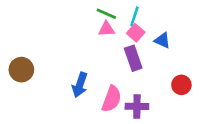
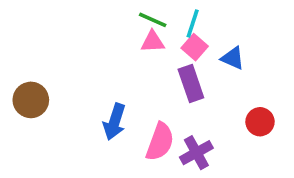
purple cross: (137, 106) -> (196, 153), turned -30

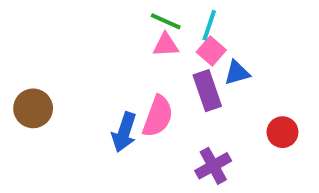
blue triangle: (233, 58) -> (237, 73), moved, turned -40
pink semicircle: (160, 142) -> (158, 116), moved

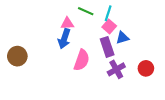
pink triangle: (166, 45) -> (67, 23), moved
blue arrow: (124, 132) -> (64, 39), moved
purple cross: (213, 166) -> (116, 69), moved

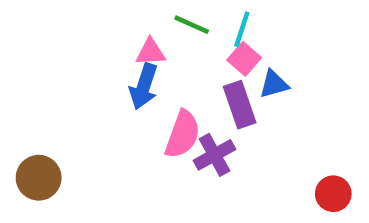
brown circle: (17, 56) -> (39, 178), moved
red circle: (146, 68) -> (333, 194), moved
purple cross: (116, 69) -> (214, 155), moved

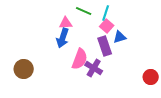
purple cross: (214, 155) -> (94, 68), turned -30
brown circle: (39, 178) -> (24, 69), moved
red circle: (333, 194) -> (151, 77), moved

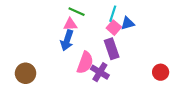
green line: (84, 11) -> (77, 12), moved
blue triangle: (120, 37) -> (128, 23), moved
red circle: (151, 77) -> (161, 72), moved

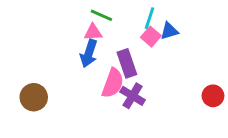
purple rectangle: (112, 49) -> (127, 63), moved

